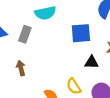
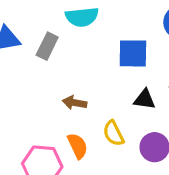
brown arrow: (21, 68) -> (75, 103), moved, turned -72

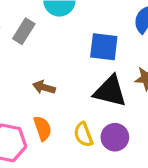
black triangle: (145, 99) -> (110, 91), size x1.6
yellow semicircle: (113, 133) -> (83, 135), moved

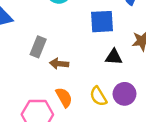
gray rectangle: (24, 31) -> (38, 47), moved
black triangle: (110, 91) -> (114, 57), size x0.6

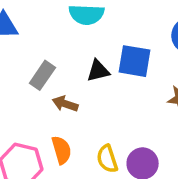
black triangle: (114, 57) -> (98, 71), moved, turned -30

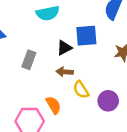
brown arrow: (65, 104) -> (65, 72), moved
yellow semicircle: (107, 159) -> (81, 90), moved

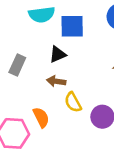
blue square: (86, 36) -> (72, 26), moved

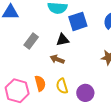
blue square: (72, 26) -> (78, 21), turned -30
yellow semicircle: (73, 102) -> (62, 86), moved

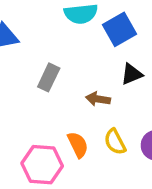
black triangle: (63, 40) -> (132, 74), moved

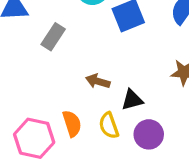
black triangle: (132, 74) -> (132, 100), moved
gray rectangle: (49, 77) -> (53, 37), moved

